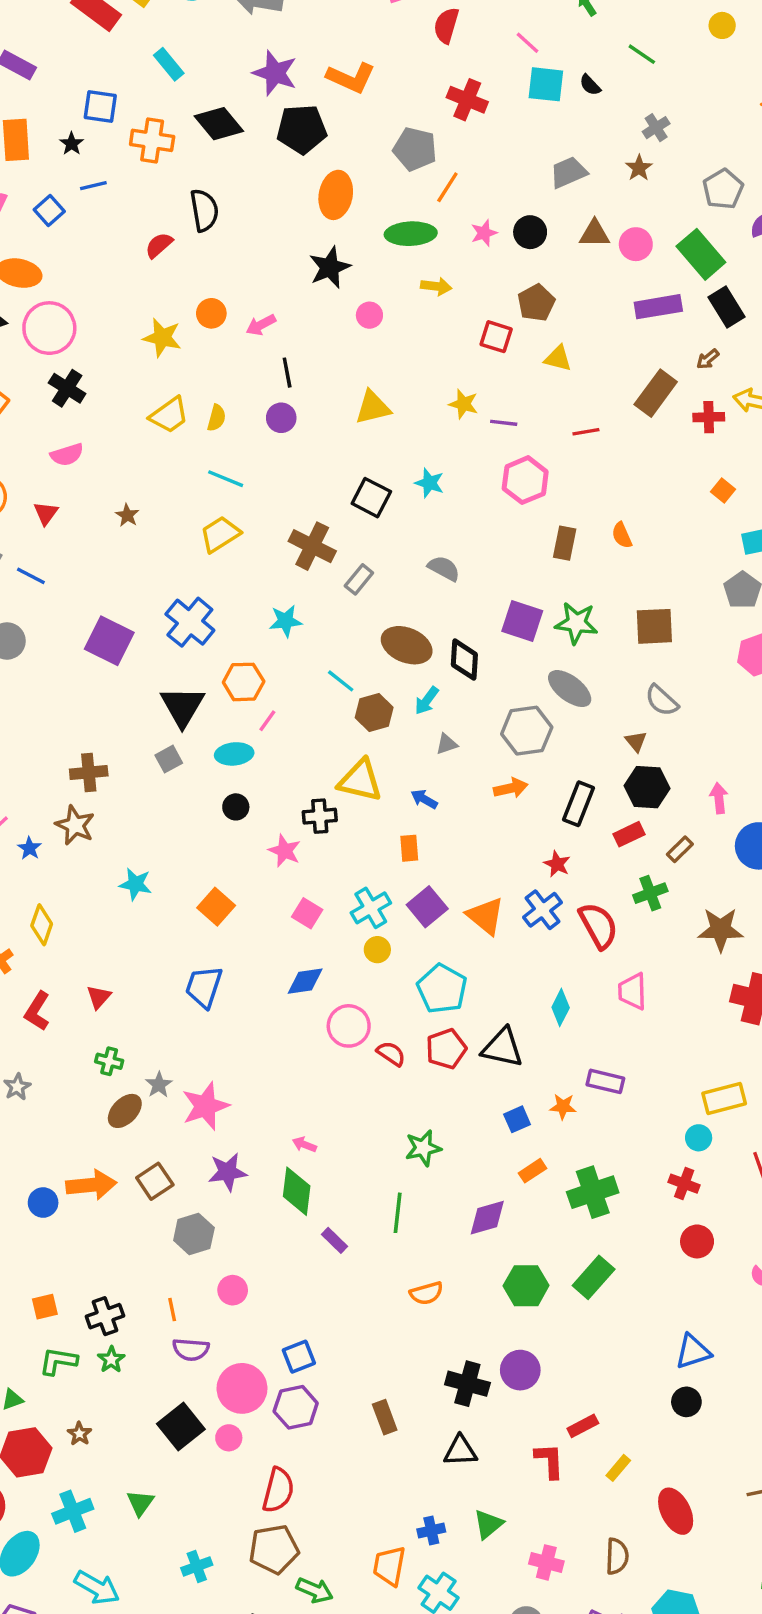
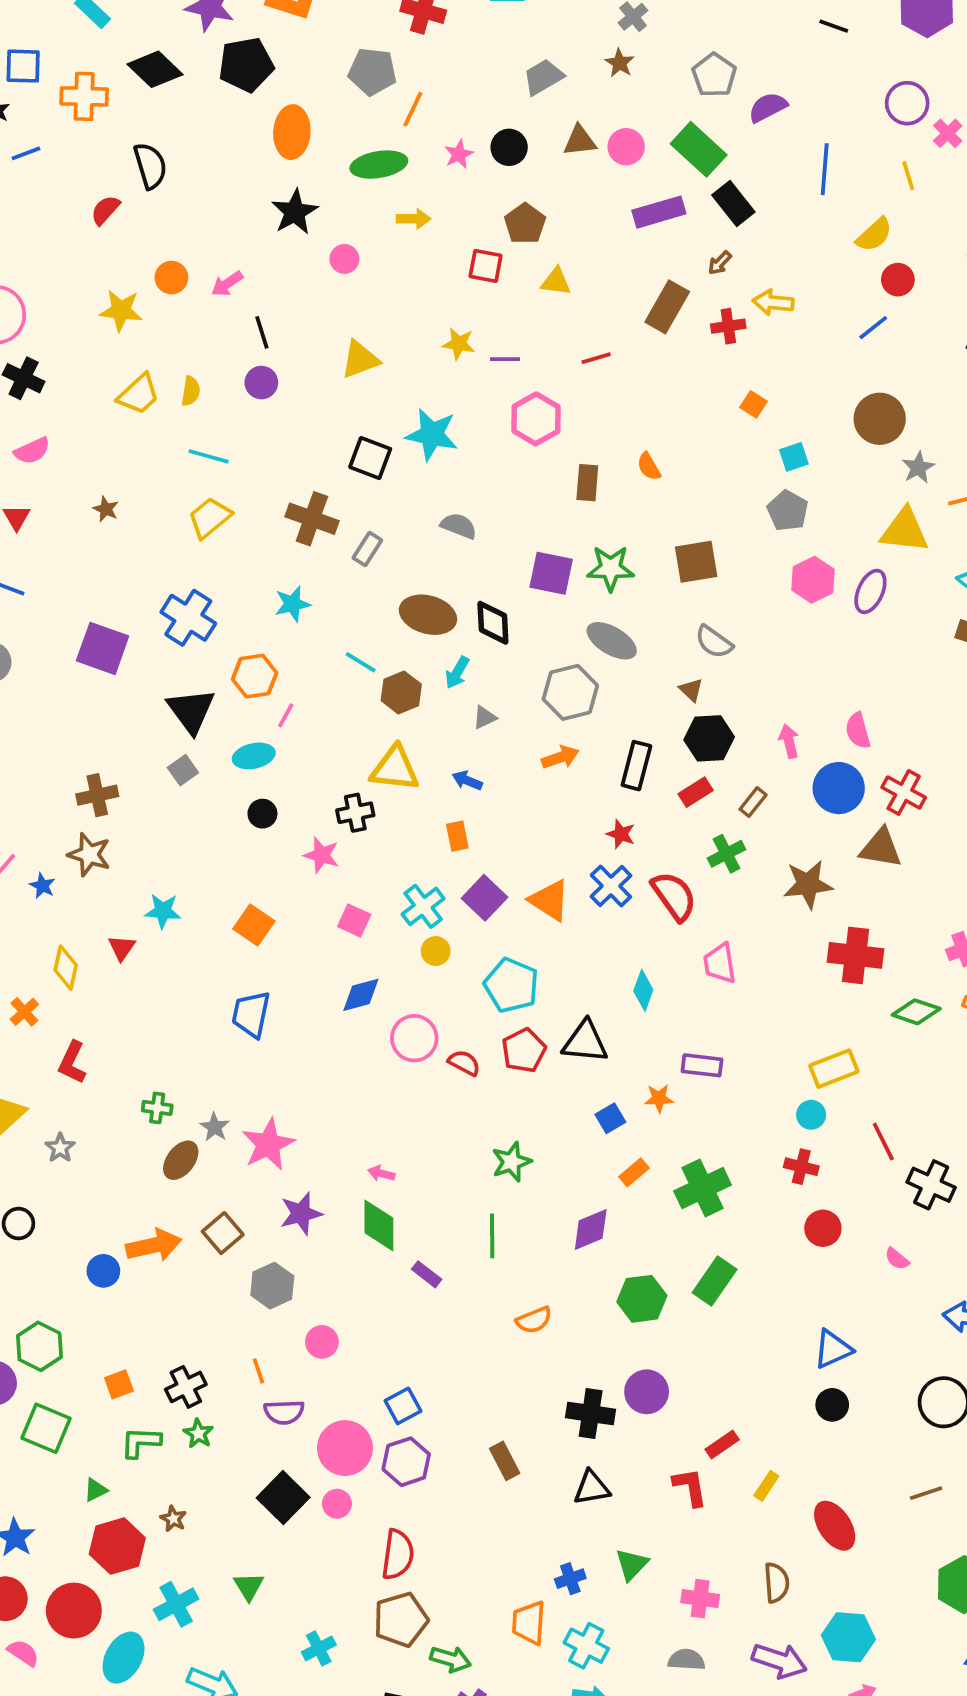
cyan star: (429, 483) -> (432, 434), size x1.6
red triangle: (99, 997) -> (122, 948), moved

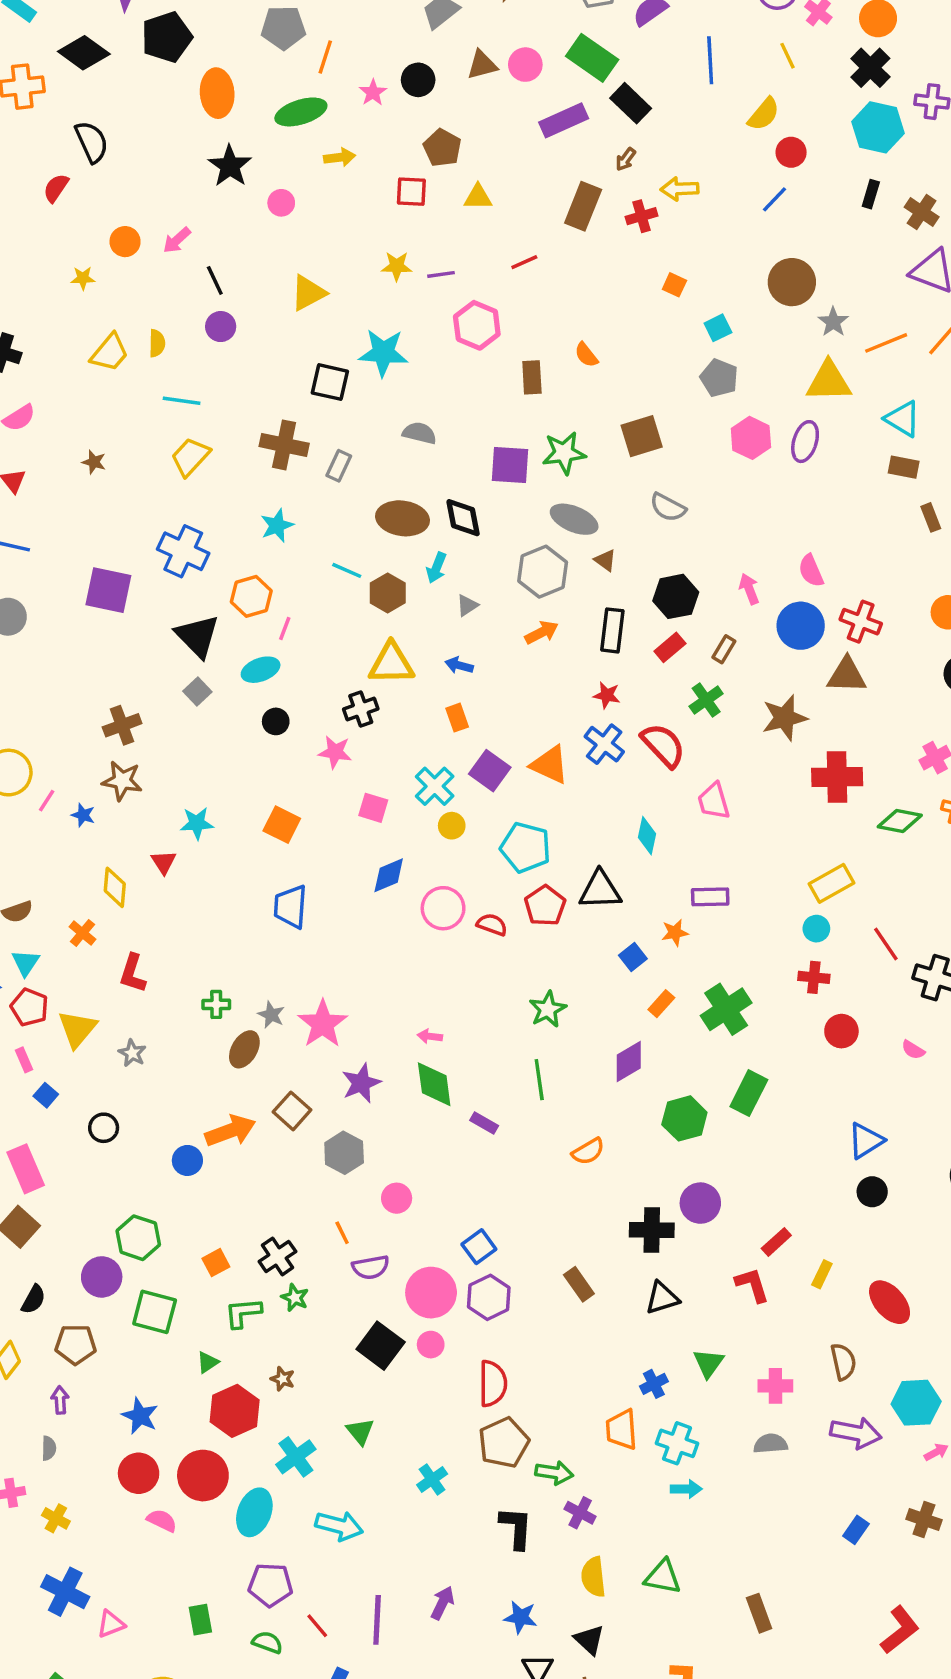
yellow star: (121, 310) -> (83, 278), size x0.6
brown triangle: (691, 690) -> (605, 560), moved

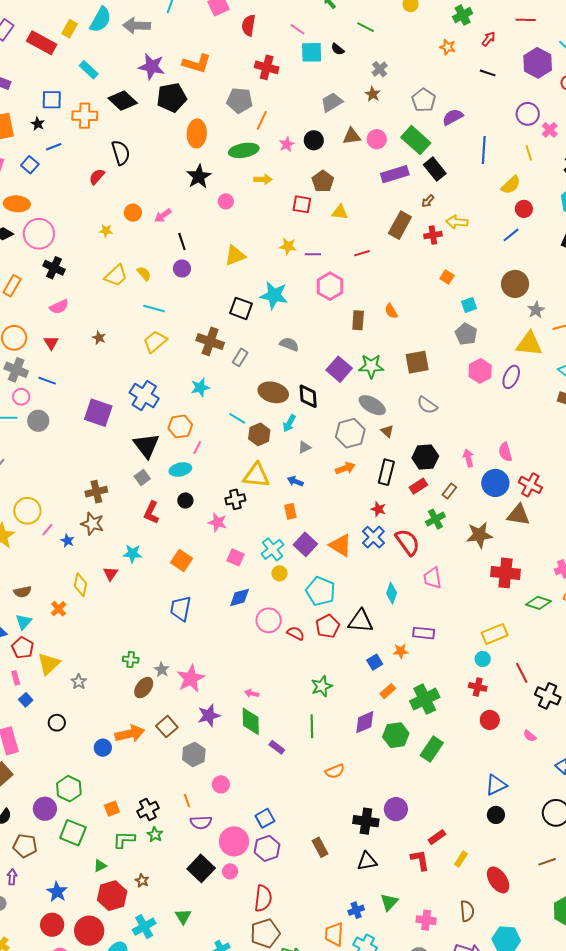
yellow semicircle: (157, 343) -> (144, 274), turned -49
purple square: (510, 465) -> (339, 369), turned 30
red L-shape: (133, 973) -> (151, 513), moved
green hexagon: (684, 1118) -> (396, 735), moved

